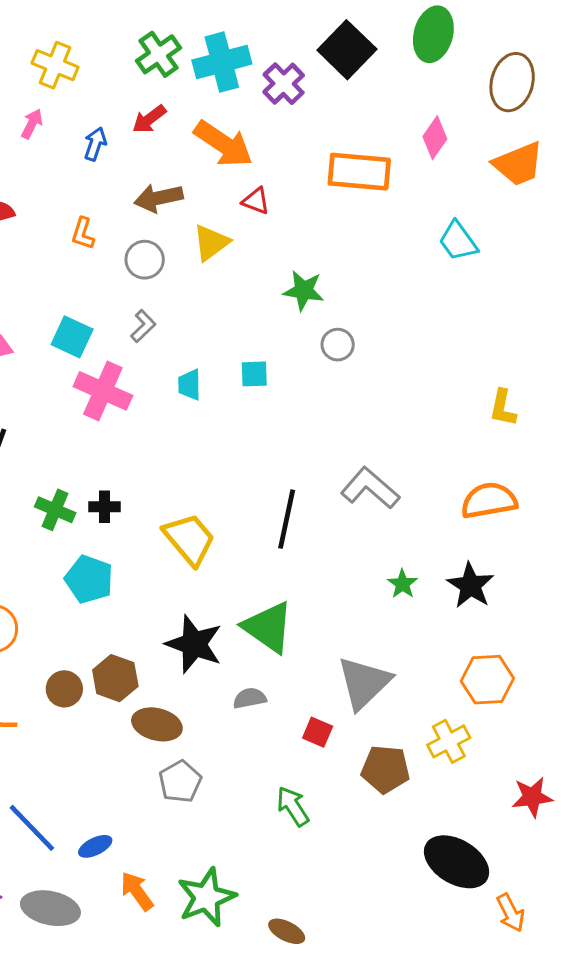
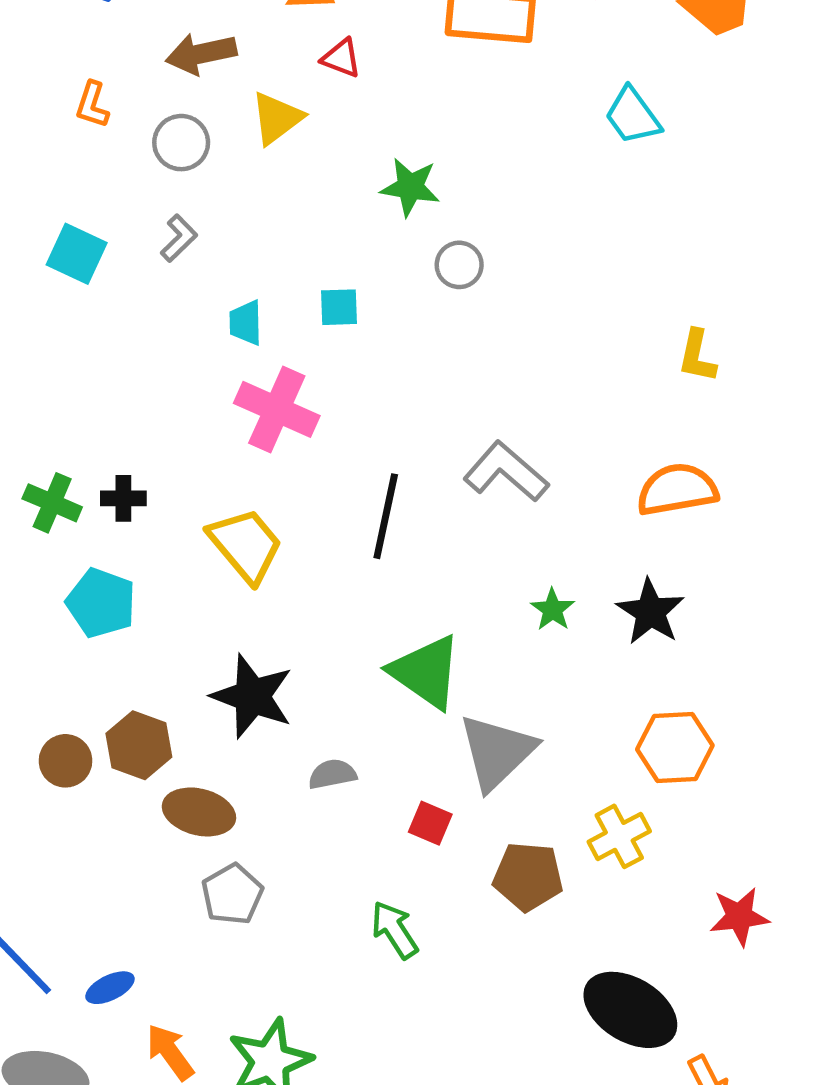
pink cross: (103, 391) -> (277, 409), moved
green triangle: (268, 627) -> (426, 672), moved

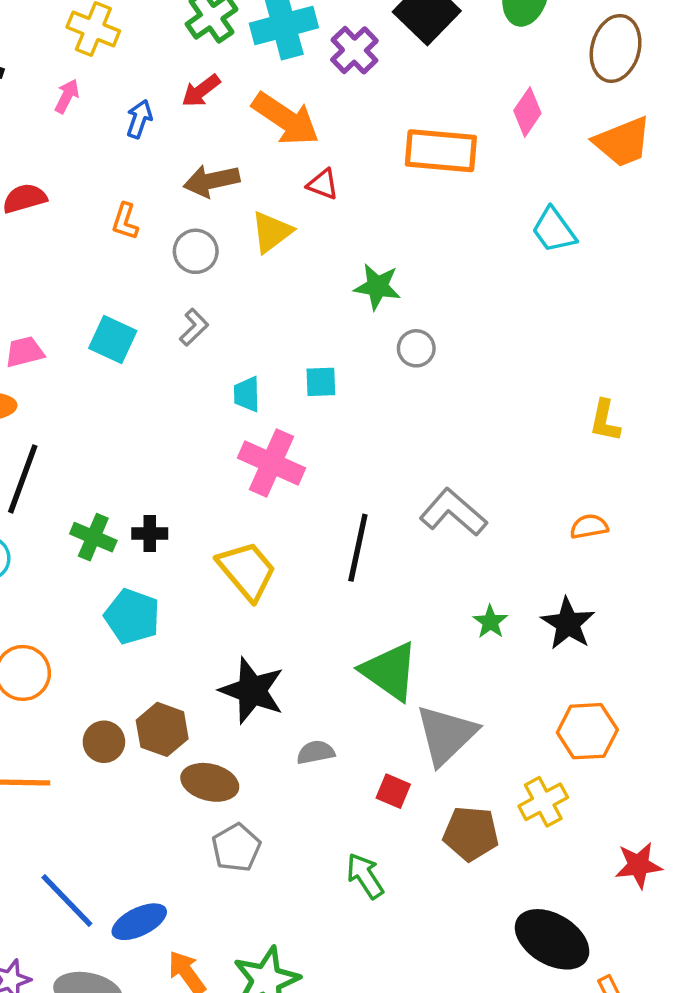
orange semicircle: (677, 490) -> (589, 527), size x0.6
blue ellipse: (110, 988) -> (139, 922), size x1.4

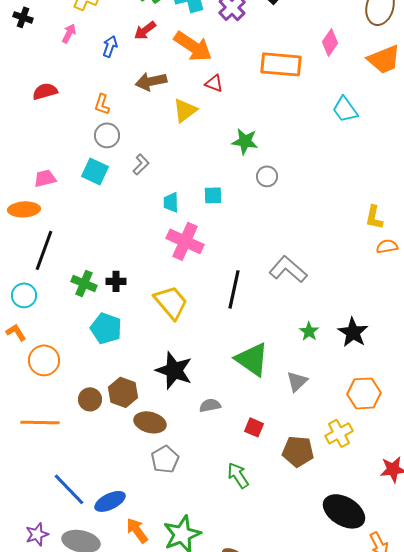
gray circle: (196, 251) -> (107, 135), moved
orange semicircle: (589, 527) -> (387, 246), moved
gray triangle: (446, 735) -> (297, 381), moved, size x0.6

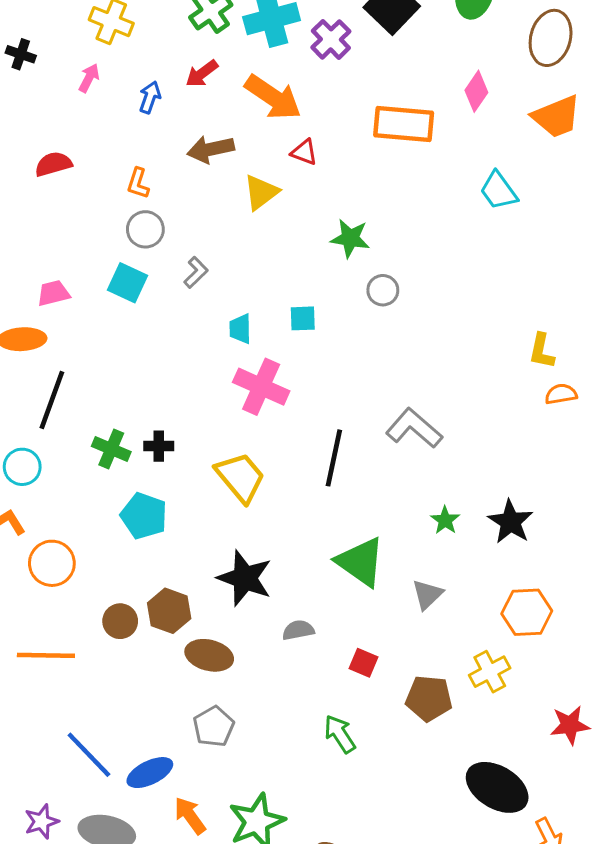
gray pentagon: (165, 459) -> (214, 727), moved

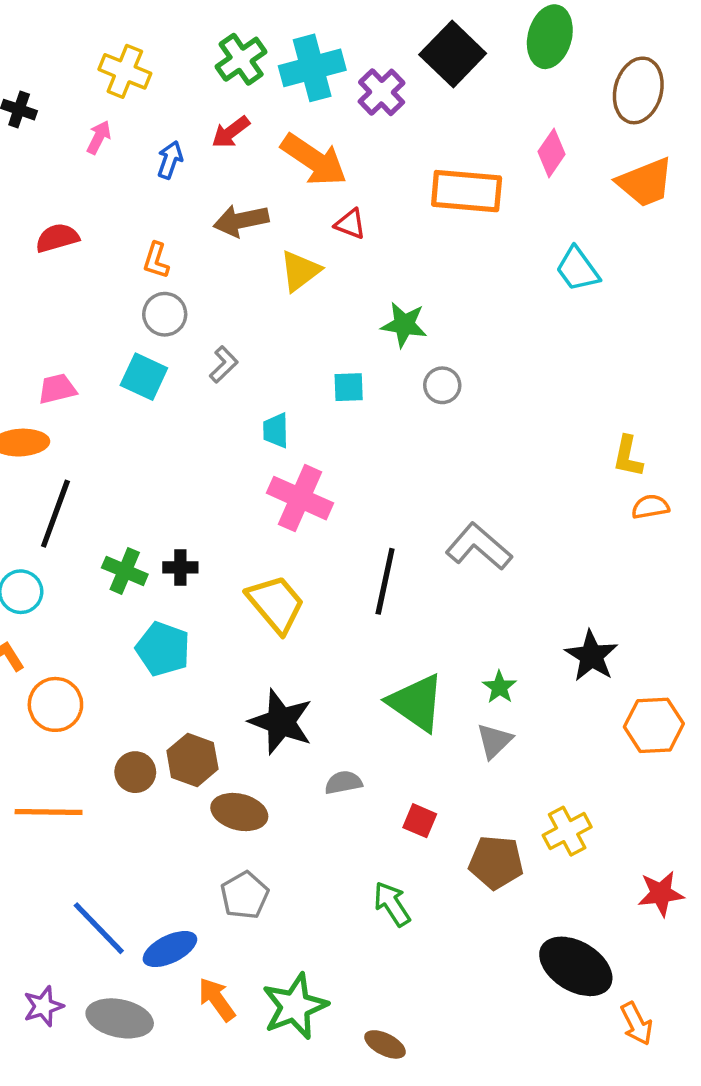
cyan square: (303, 318) -> (349, 387), moved
green star: (445, 520) -> (499, 687), moved
orange hexagon: (527, 612) -> (654, 725), moved

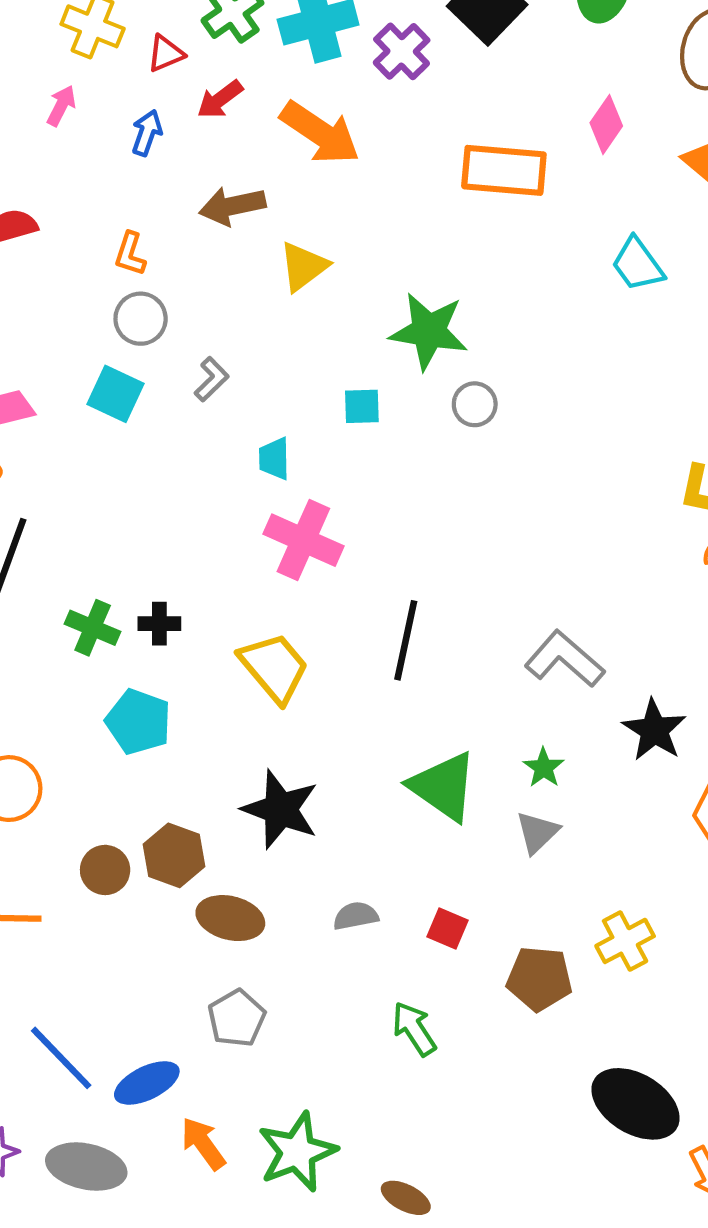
red triangle: (350, 224) -> (166, 53), moved, turned -44
green star: (404, 325) -> (429, 331), size x1.4
gray L-shape: (479, 547) -> (564, 659), moved
gray semicircle: (343, 783) -> (356, 916), moved

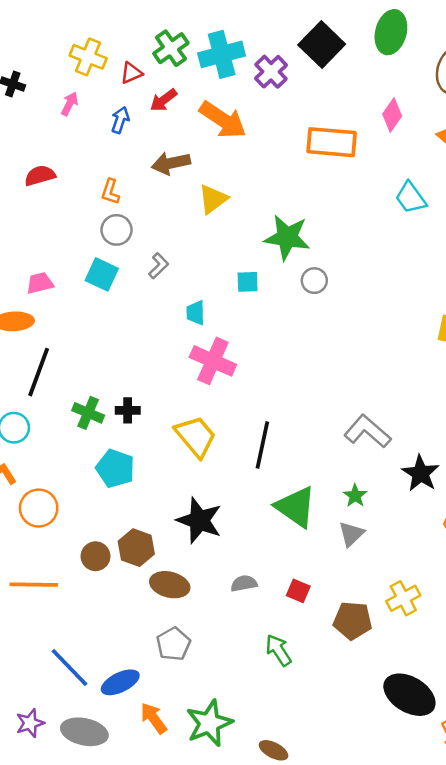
black line: (406, 640) -> (262, 445), moved

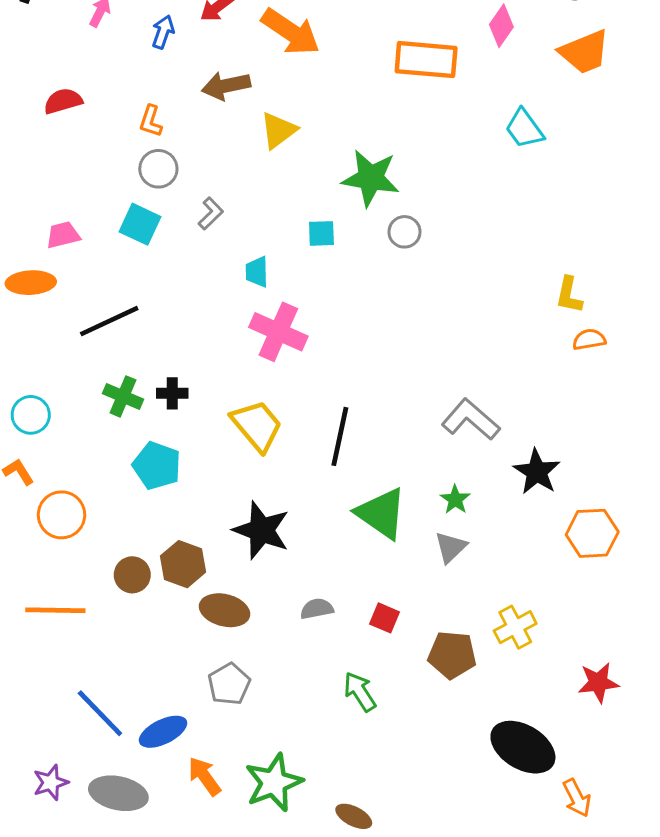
black line: (39, 372) -> (109, 321), moved, turned 45

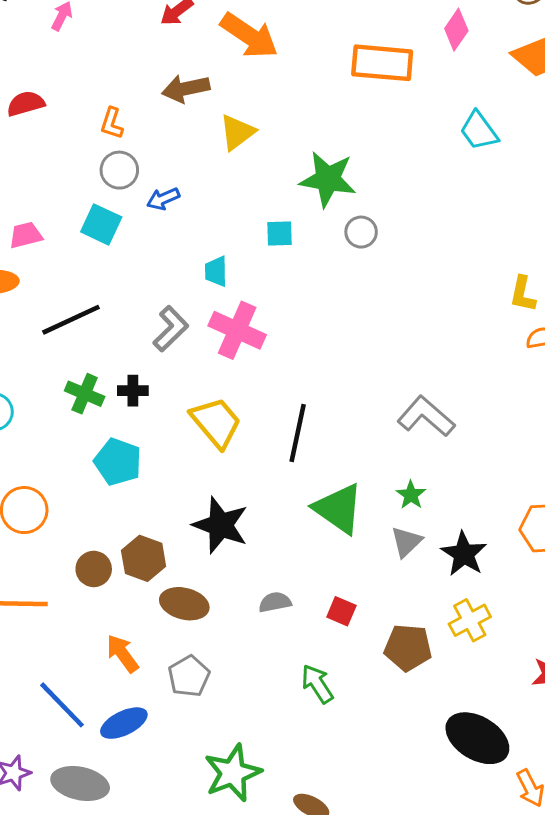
blue arrow: (163, 32) -> (163, 199), moved, turned -132
gray L-shape: (211, 213) -> (171, 329), moved, size x1.4
black star: (537, 472) -> (464, 554), moved
orange arrow: (205, 776) -> (122, 654), moved

